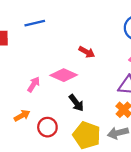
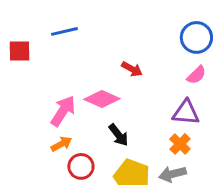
pink arrow: (34, 84) -> (63, 111), size x1.5
orange arrow: (22, 116) -> (61, 144), moved

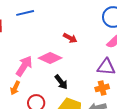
orange arrow: (61, 144) -> (15, 88), moved, turned 144
orange cross: (180, 144) -> (102, 88), turned 32

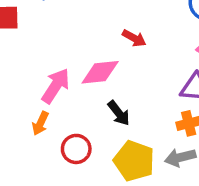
pink diamond: (50, 58) -> (100, 72), turned -30

